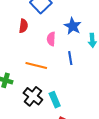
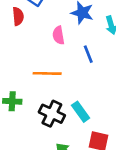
red semicircle: (23, 26) -> (18, 16), moved

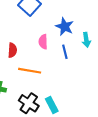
red semicircle: (18, 16) -> (12, 50), moved
blue line: (88, 54) -> (65, 52), moved

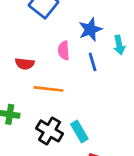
blue star: (65, 27) -> (90, 29), turned 30
red semicircle: (12, 50) -> (25, 64), turned 96

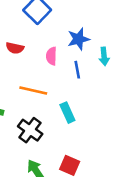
red semicircle: (25, 64) -> (15, 48), moved
cyan rectangle: (79, 132) -> (67, 113), moved

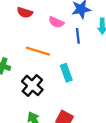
pink semicircle: (51, 56) -> (56, 22), turned -72

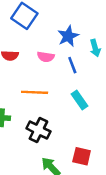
cyan rectangle: (66, 73) -> (80, 100), moved

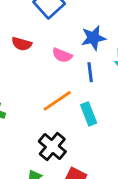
orange line: (35, 92) -> (57, 101), moved, turned -50
black cross: (38, 130) -> (52, 146), moved

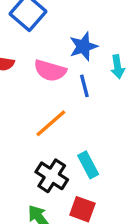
pink semicircle: (62, 55) -> (50, 71), size x1.4
cyan rectangle: (89, 114) -> (88, 165), moved

